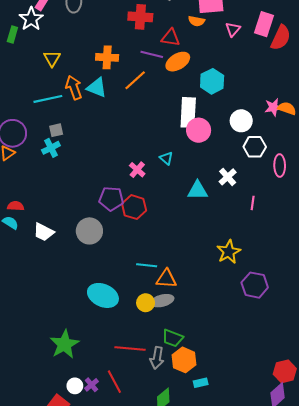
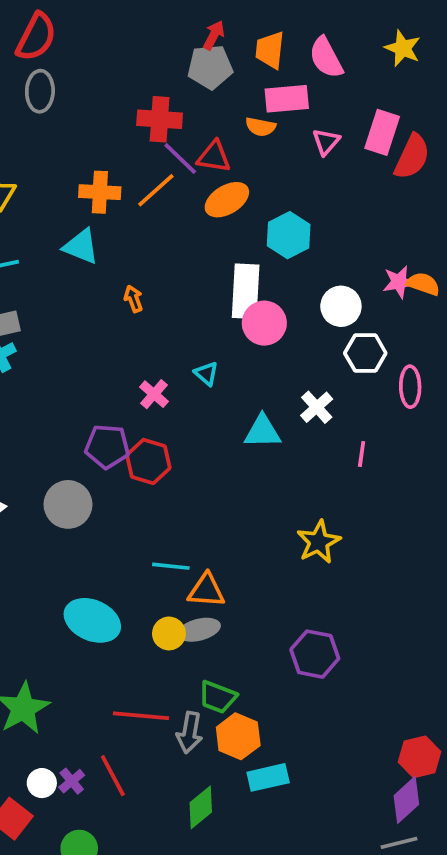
purple line: (152, 54) -> (180, 159), moved, turned 30
orange line: (135, 80) -> (156, 190), moved
orange arrow: (74, 88) -> (133, 299), moved, size x0.6
purple hexagon: (255, 285) -> (315, 654), moved
cyan rectangle: (201, 383) -> (268, 777), size x1.5

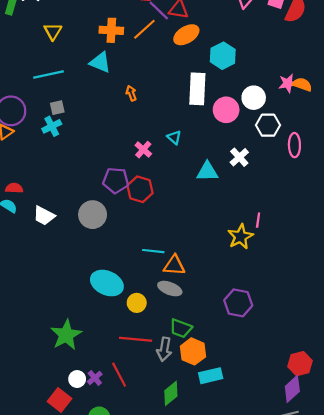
pink circle: (264, 323) -> (226, 110), moved
pink line: (362, 454) -> (258, 220), moved
gray ellipse: (199, 630) -> (170, 289), turned 35
yellow circle: (169, 633) -> (137, 303), moved

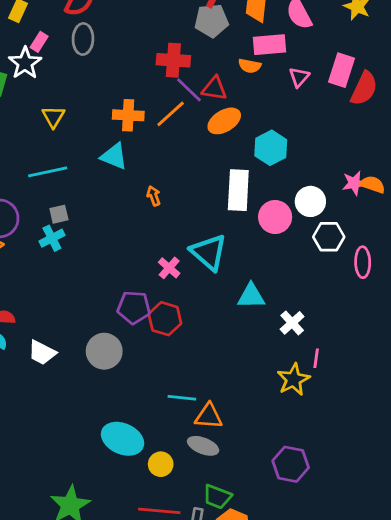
cyan triangle: (174, 137) -> (209, 252), size x2.0
white cross: (239, 157) -> (292, 323), moved

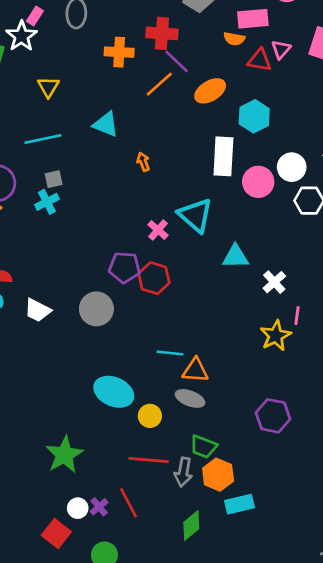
red triangle: (214, 88) -> (260, 60), moved
orange cross: (128, 115) -> (119, 52), moved

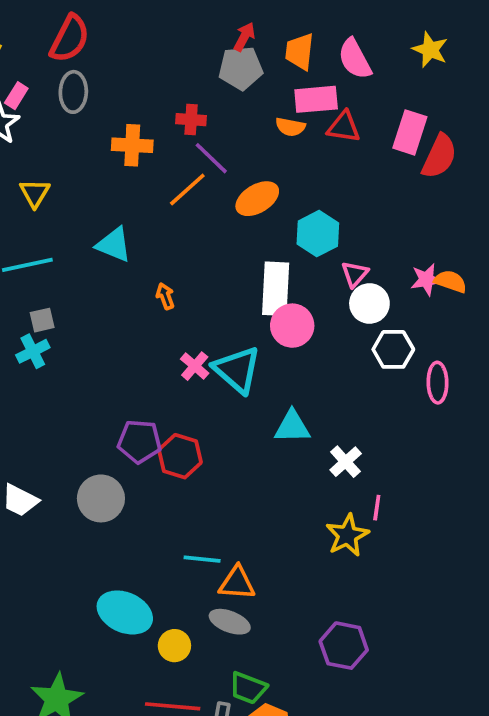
red cross: (162, 33) -> (191, 120), size x0.7
pink triangle: (281, 49) -> (355, 274), moved
red triangle: (260, 60) -> (344, 127), moved
pink circle: (258, 182) -> (292, 326), moved
pink cross: (158, 230) -> (195, 366), moved

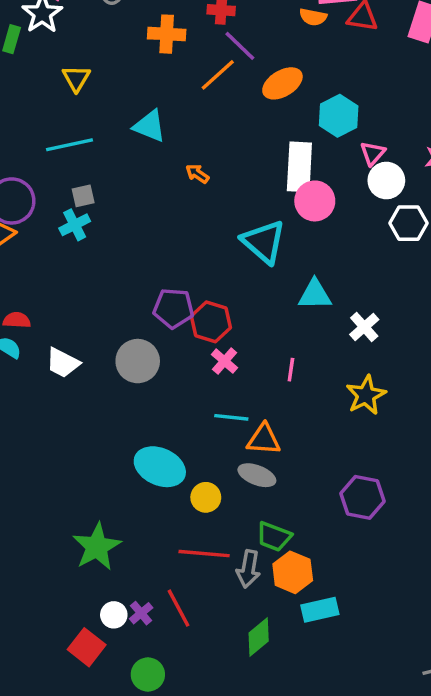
orange arrow: (165, 296) -> (197, 174), turned -35
pink cross: (195, 366) -> (225, 361), moved
pink line: (377, 508) -> (291, 370), moved

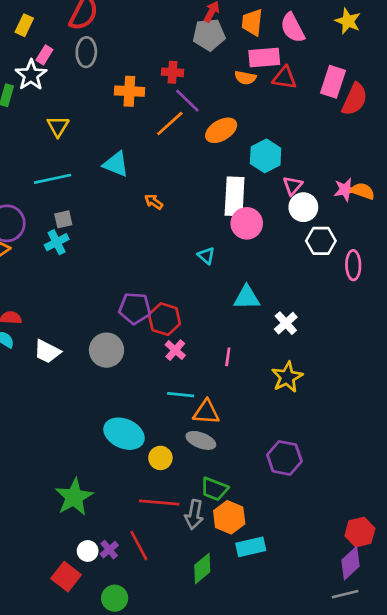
cyan triangle: (264, 242) -> (206, 256), size x0.5

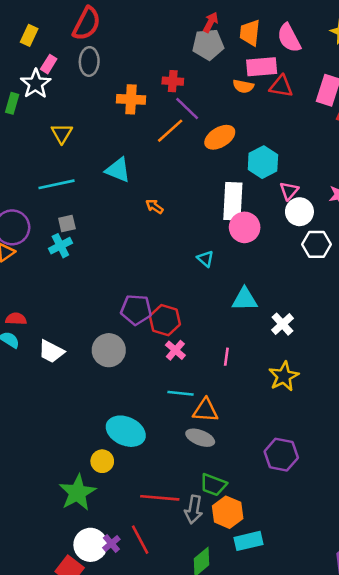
yellow circle: (160, 458) -> (102, 461), moved
white circle: (88, 551) -> (90, 545), size x1.6

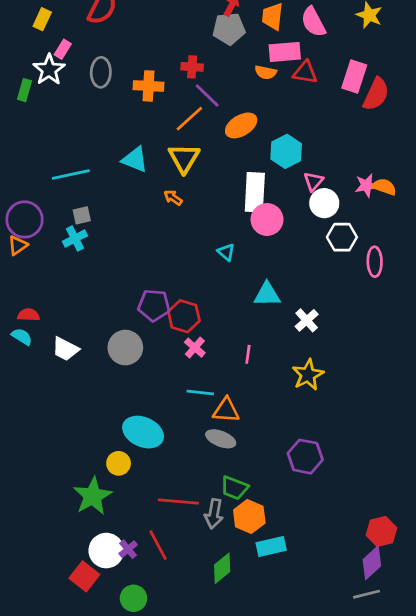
gray ellipse: (89, 61) -> (101, 72), moved
yellow triangle: (62, 133) -> (184, 158), moved, size x1.4

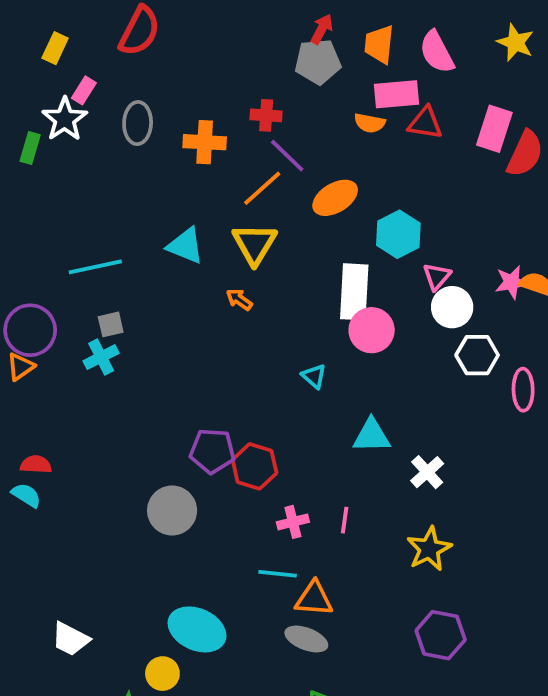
pink cross: (195, 348) -> (293, 522), moved, turned 35
white trapezoid: (65, 349) -> (70, 639), moved
purple hexagon: (305, 457) -> (441, 635), moved

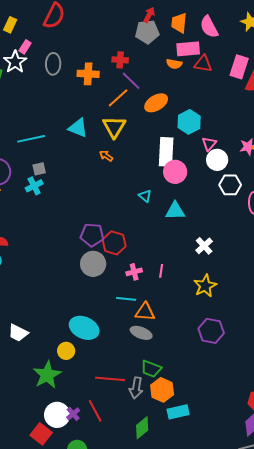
cyan triangle: (372, 436) -> (175, 211), moved
gray circle: (172, 510) -> (93, 264), moved

